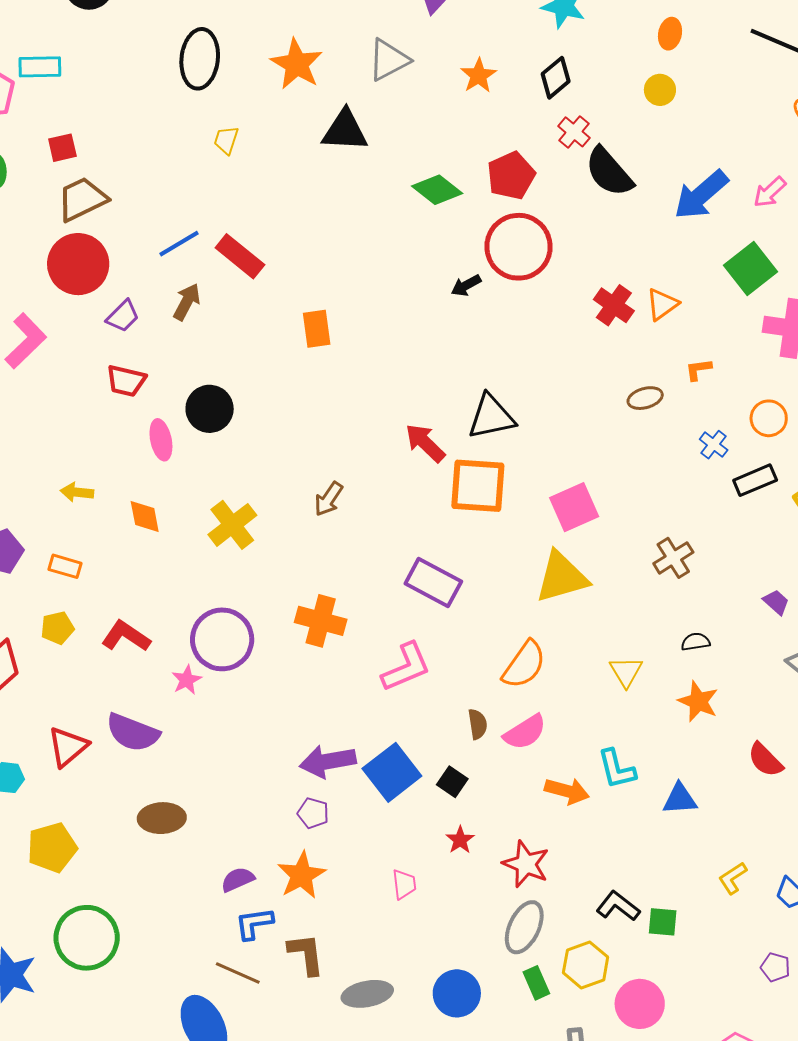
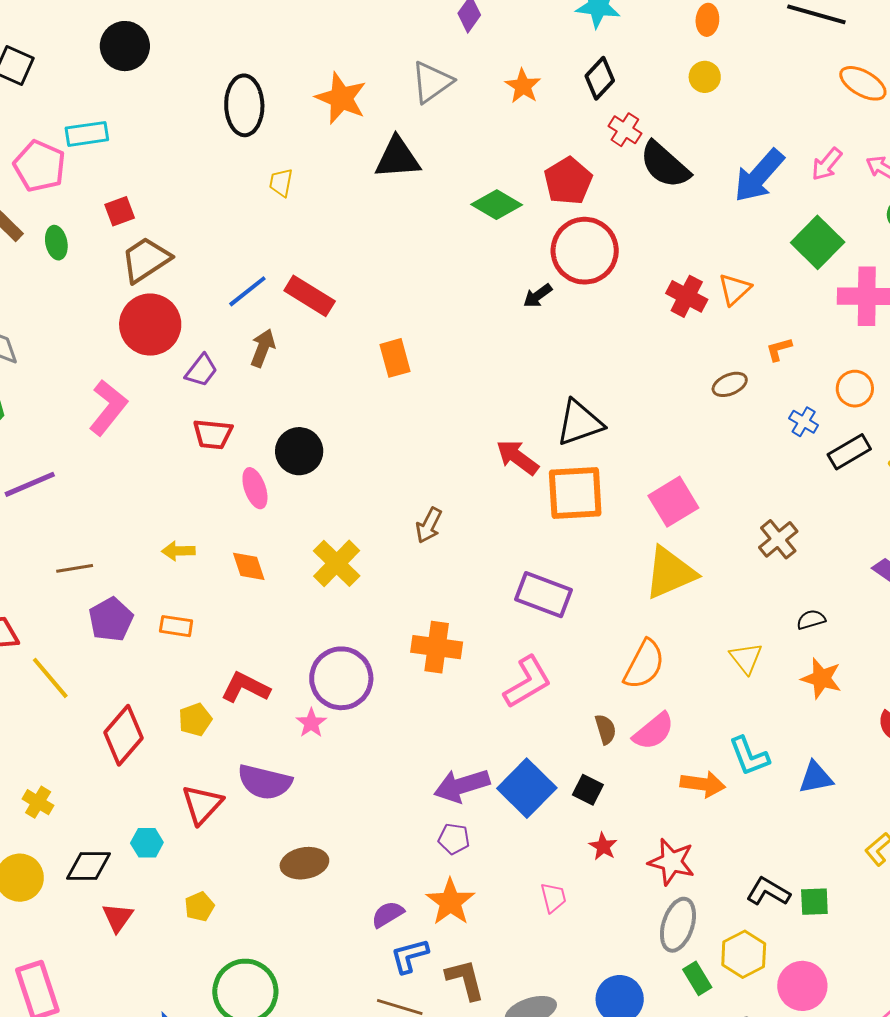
yellow pentagon: (57, 628) -> (195, 720), moved
yellow pentagon: (52, 848) -> (199, 907), size x0.6

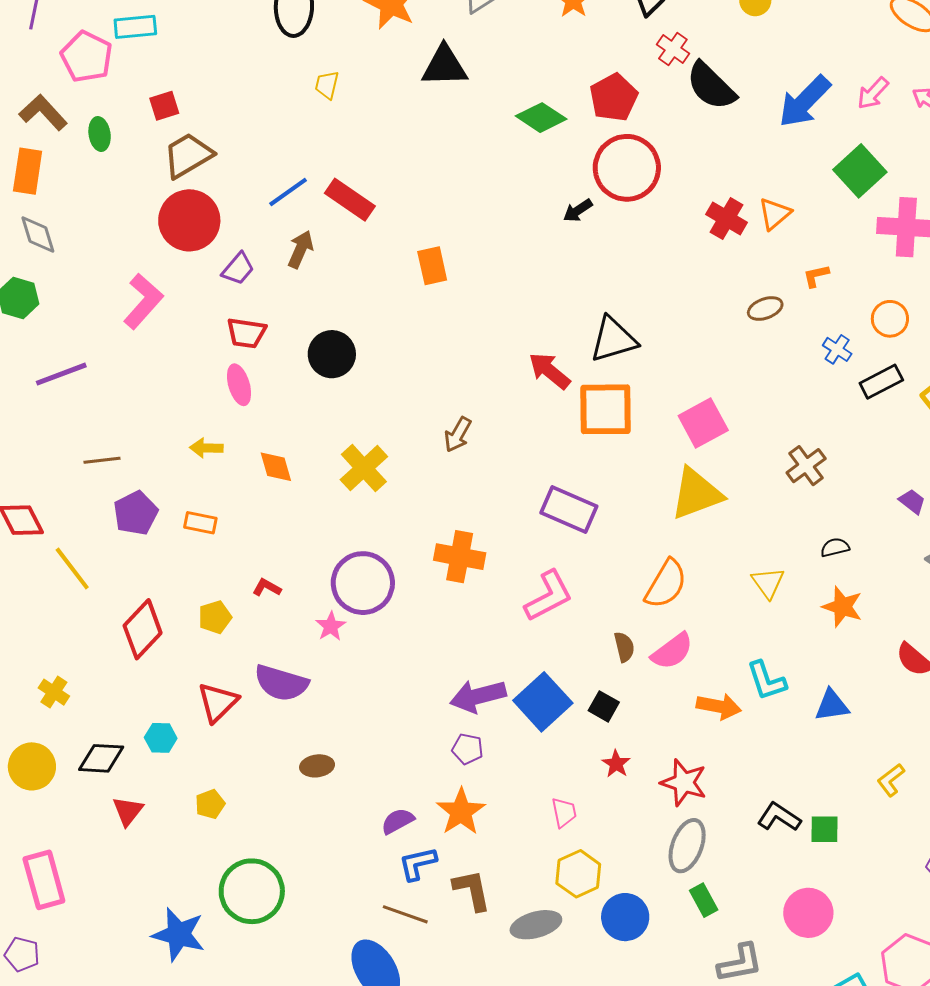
pink ellipse: (255, 488) -> (239, 385), moved
red L-shape: (245, 687) -> (267, 588), size x0.6
brown ellipse: (304, 863) -> (317, 766), size x0.7
yellow hexagon: (744, 954) -> (578, 874), moved

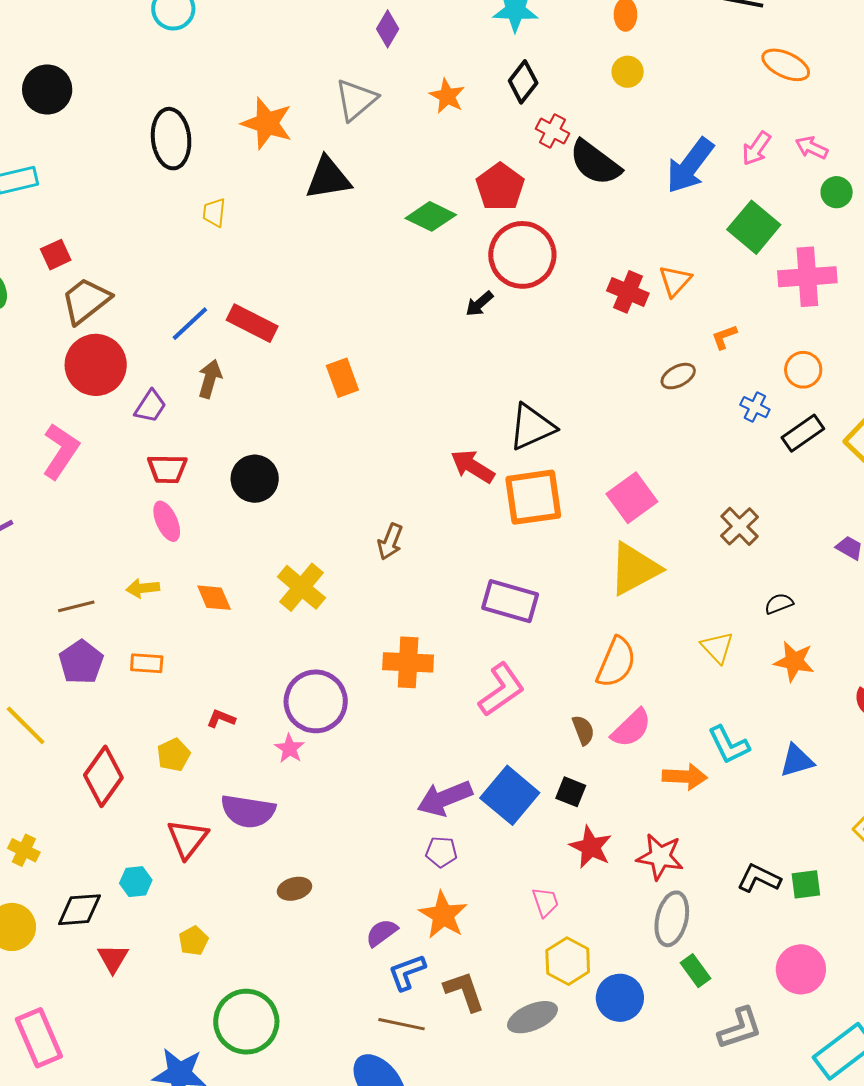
brown line: (102, 460) -> (76, 606), moved
red star: (616, 764) -> (591, 847), size x1.5

